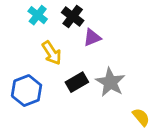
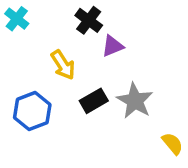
cyan cross: (38, 15) -> (17, 19), moved

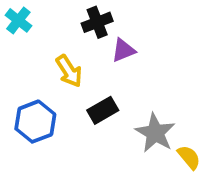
black cross: (89, 20) -> (97, 22), turned 32
gray star: (135, 101) -> (155, 133), moved

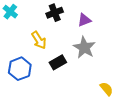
purple triangle: (123, 50) -> (84, 20), moved
gray star: (155, 133) -> (84, 48), moved

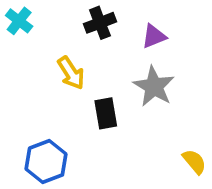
black rectangle: (58, 62) -> (106, 113), turned -70
blue hexagon: (20, 69) -> (46, 162), moved

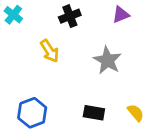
purple triangle: (154, 36) -> (121, 15), moved
black rectangle: (106, 113) -> (94, 113), moved, turned -70

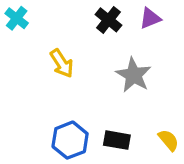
black cross: (70, 16) -> (108, 20), moved, turned -30
blue hexagon: (32, 113) -> (70, 140), moved

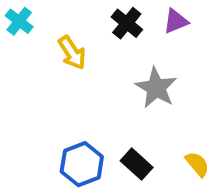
yellow arrow: (62, 63) -> (72, 53), moved
black rectangle: (117, 140) -> (137, 164), turned 32

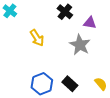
purple triangle: (176, 21) -> (90, 23), moved, turned 32
yellow arrow: (72, 53) -> (37, 38), moved

